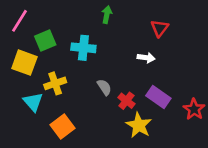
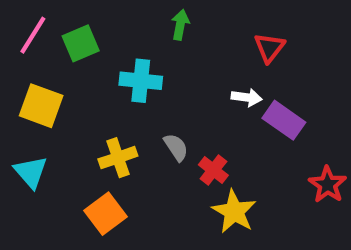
green square: (45, 40) -> (81, 43), moved
yellow cross: (55, 83) -> (118, 158), moved
purple rectangle: (158, 97) -> (284, 120), moved
cyan triangle: (33, 102) -> (31, 172), moved

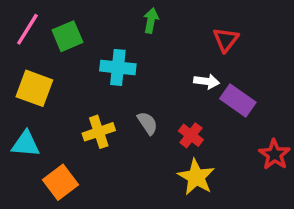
red cross: (213, 170) -> (191, 135), moved
cyan triangle: (31, 172) -> (26, 144), turned -44
orange square: (105, 214) -> (60, 182), moved

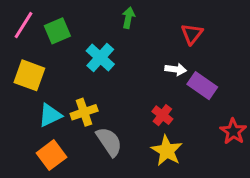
cyan cross: (118, 67) -> (100, 58), turned 36
gray semicircle: (147, 123) -> (109, 142), moved, size x1.5
cyan triangle: (26, 144) -> (50, 115), moved, turned -30

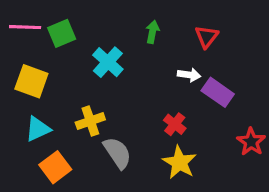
green arrow: (128, 18) -> (152, 32), moved
pink line: (23, 25) -> (25, 27), turned 60
cyan triangle: (50, 115) -> (38, 129), moved

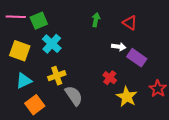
red triangle: (207, 37) -> (130, 23), turned -35
cyan cross: (108, 62) -> (52, 44), moved
yellow star: (179, 162) -> (127, 97), moved

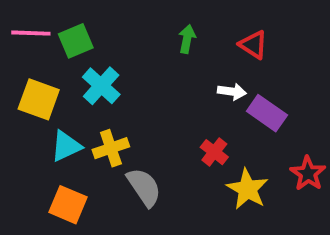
cyan triangle: (24, 81) -> (66, 146), moved
orange square: (35, 105) -> (68, 205), turned -30

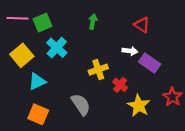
green arrow: (187, 39) -> (93, 22), moved
yellow square: (39, 99) -> (22, 55), turned 30
yellow cross: (111, 148) -> (98, 70), moved

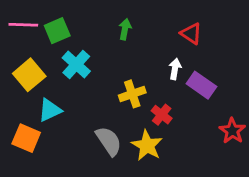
white arrow: (130, 51) -> (175, 69), turned -88
yellow star: (139, 106) -> (147, 145), moved
orange square: (38, 114) -> (26, 138), moved

